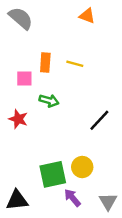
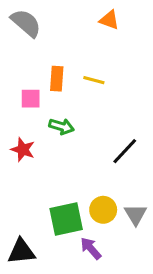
gray triangle: (108, 201) -> (136, 214), moved

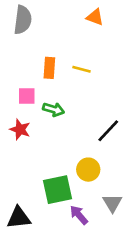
gray semicircle: (26, 23) -> (23, 20), turned 56
pink square: (31, 99) -> (27, 96), moved
yellow circle: (103, 210) -> (88, 170), moved
gray triangle: (136, 214) -> (112, 203), moved

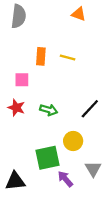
green arrow: (53, 109) -> (49, 110), moved

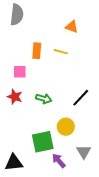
orange triangle: (79, 14) -> (72, 27), moved

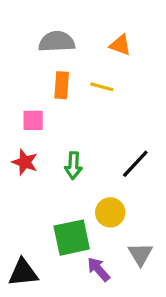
gray semicircle: (17, 15) -> (57, 42), moved, turned -100
green arrow: (44, 99) -> (73, 166), turned 77

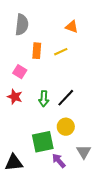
gray semicircle: (57, 42) -> (22, 25), moved, turned 100
yellow line: (102, 87) -> (61, 52), turned -40
pink square: (33, 120) -> (20, 72), turned 32
black line: (135, 164) -> (66, 98), moved

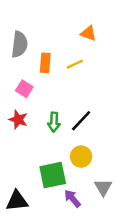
gray semicircle: (22, 25) -> (19, 44), moved

